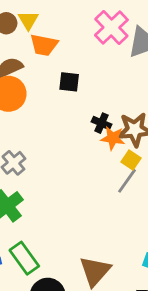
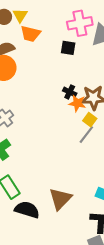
pink cross: (111, 27) -> (80, 23), turned 30
black square: (69, 82) -> (68, 48), moved

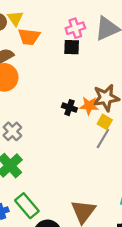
pink cross: (80, 23) -> (75, 28), moved, size x0.7
black cross: (70, 92) -> (69, 108), moved

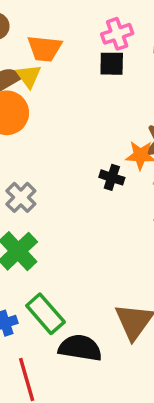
yellow triangle: (15, 18) -> (29, 76), moved
black cross: (69, 108) -> (112, 177), moved

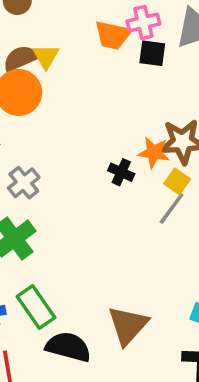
orange trapezoid: (45, 48) -> (113, 35), moved
black square: (112, 64) -> (152, 53), moved

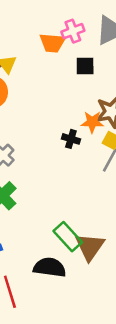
black square: (152, 53) -> (85, 66), moved
green rectangle: (36, 307) -> (68, 237), moved

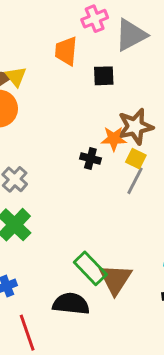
pink cross: (73, 31) -> (95, 19), moved
orange trapezoid: (52, 43) -> (66, 51), turned 92

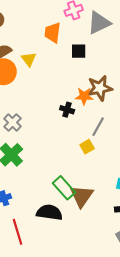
yellow triangle: (16, 77) -> (29, 59), moved
yellow square: (136, 159) -> (87, 147), moved, turned 32

